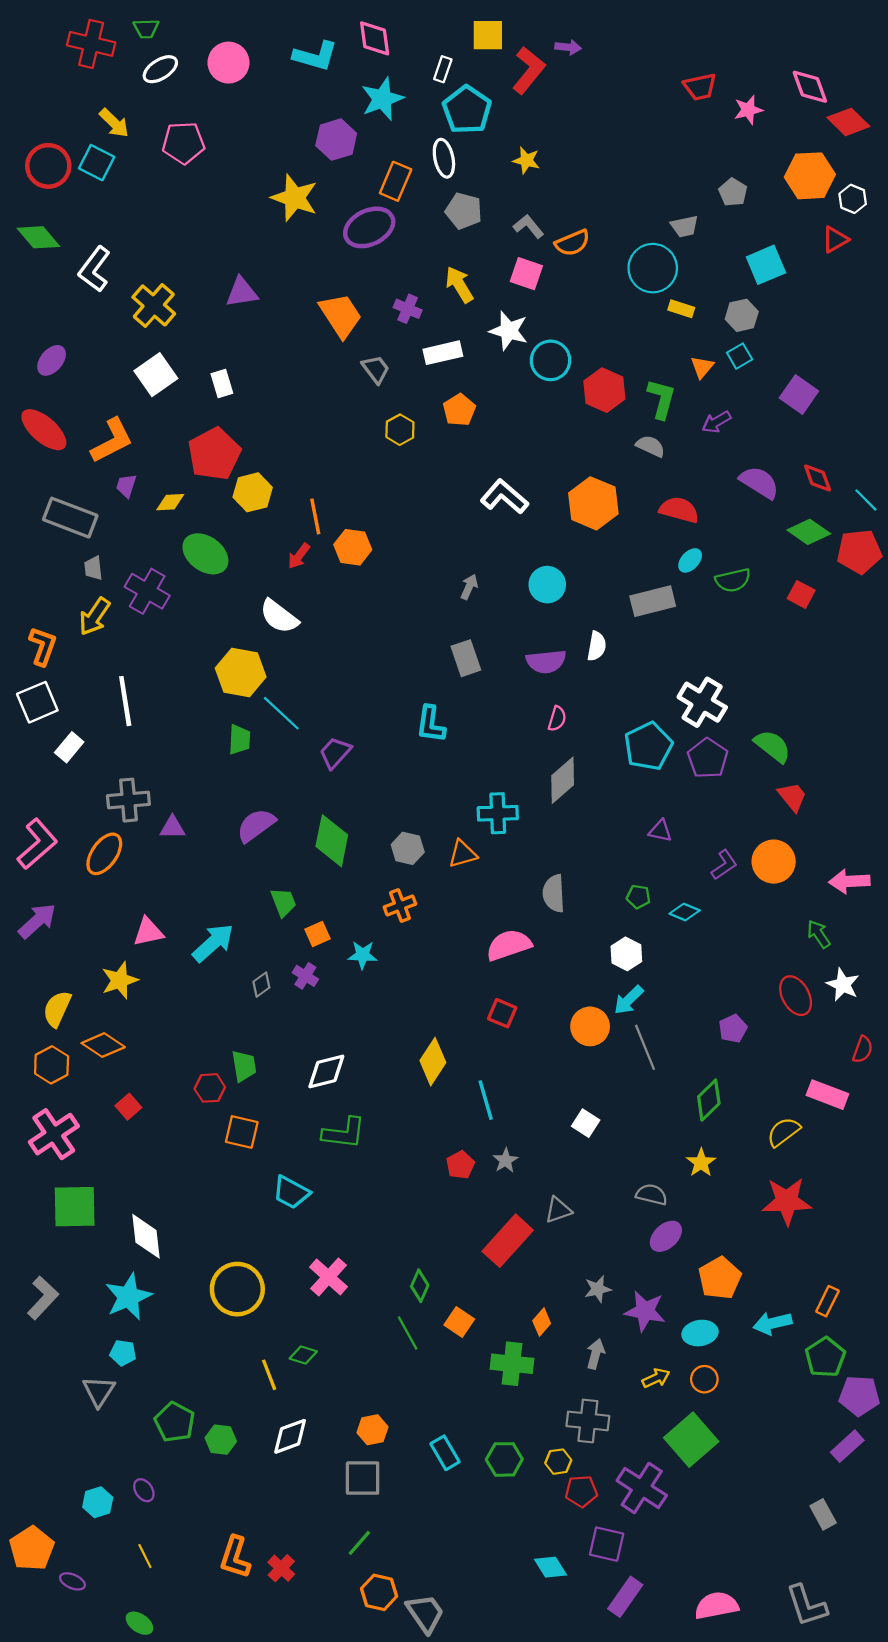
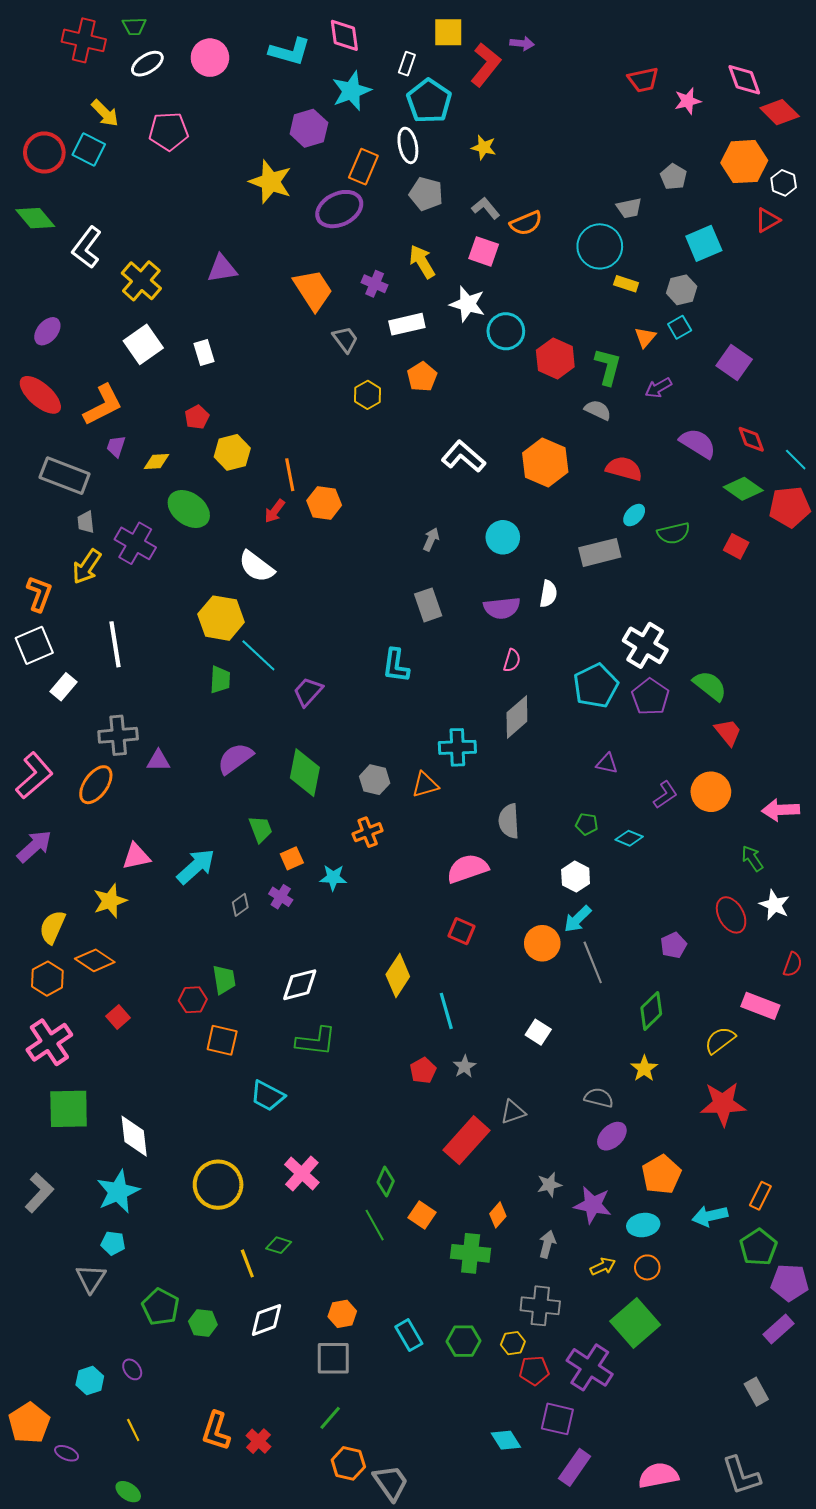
red pentagon: (214, 454) -> (197, 417), size x0.5

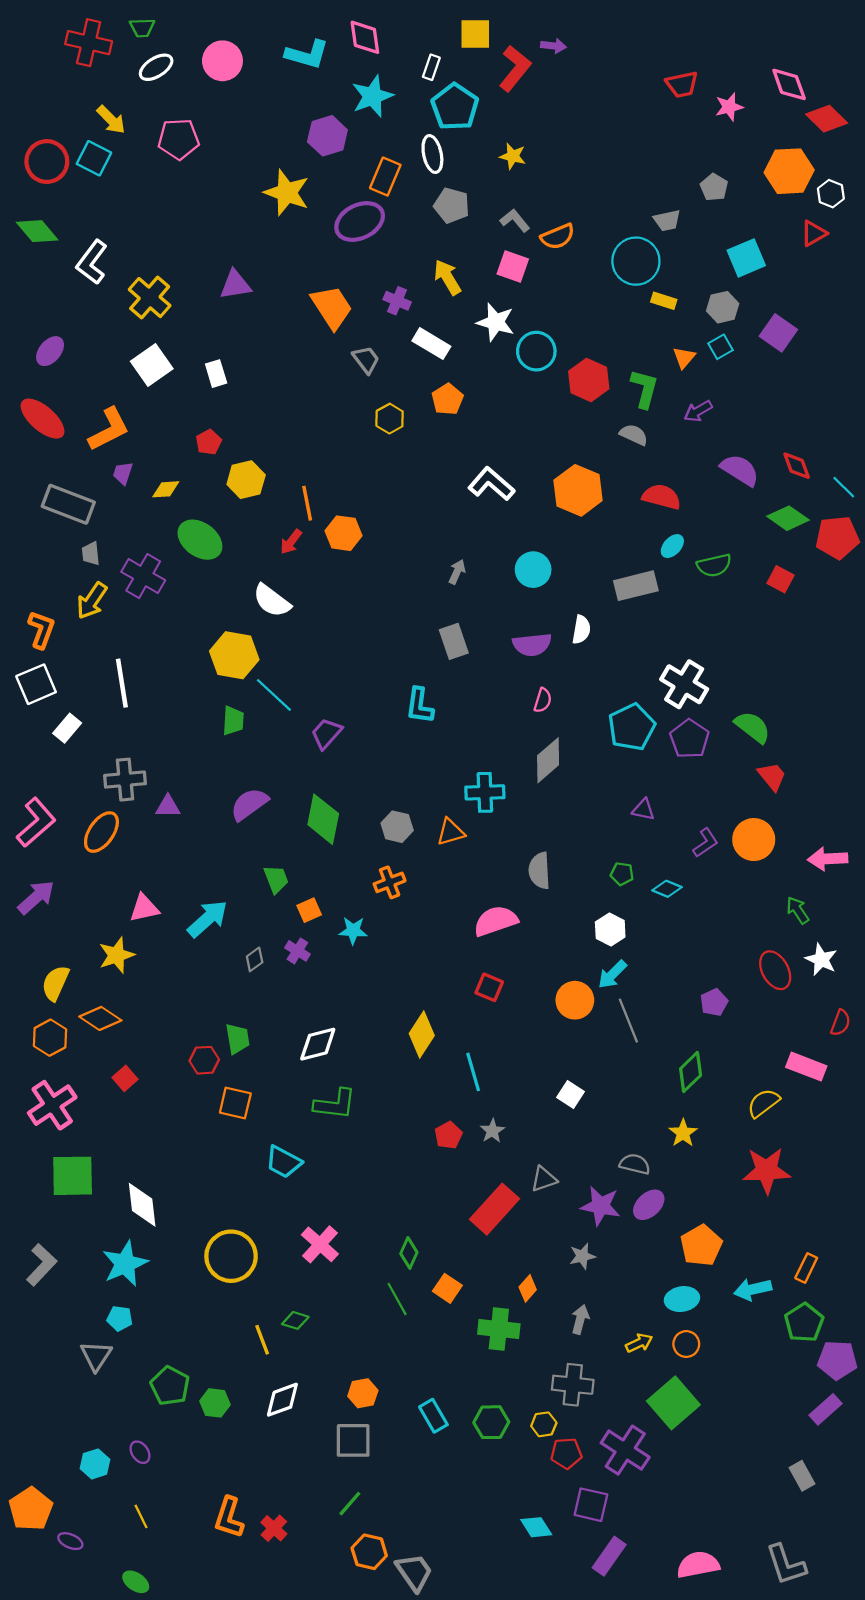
white rectangle: (407, 324) -> (431, 344), turned 44
purple square: (734, 363) -> (778, 333), moved
purple star: (593, 1205) -> (601, 1206), moved

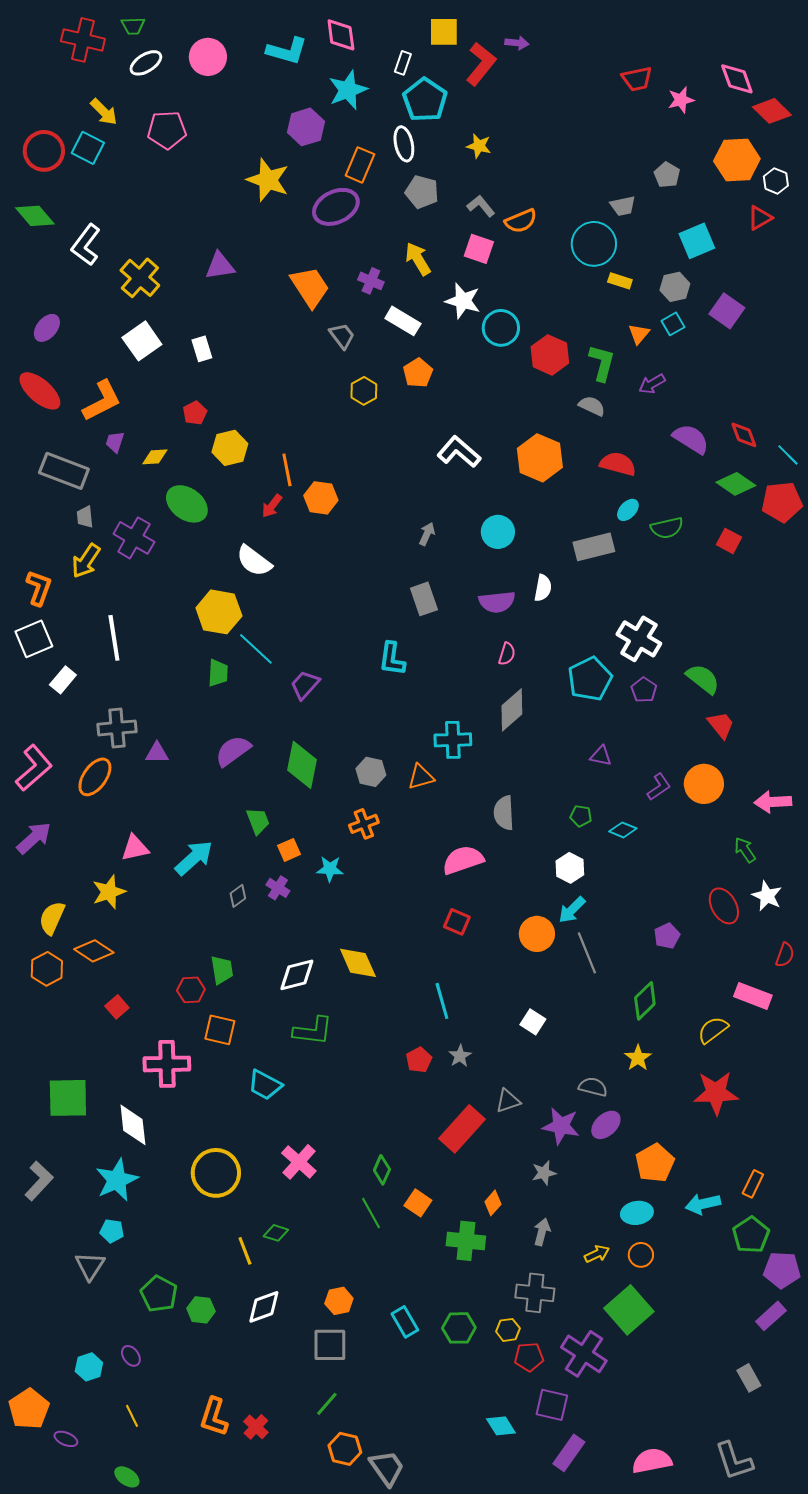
purple pentagon: (689, 739) -> (644, 690), size x0.7
yellow diamond: (422, 1034) -> (358, 963), moved, turned -57
pink cross: (52, 1105) -> (167, 1064), moved, turned 33

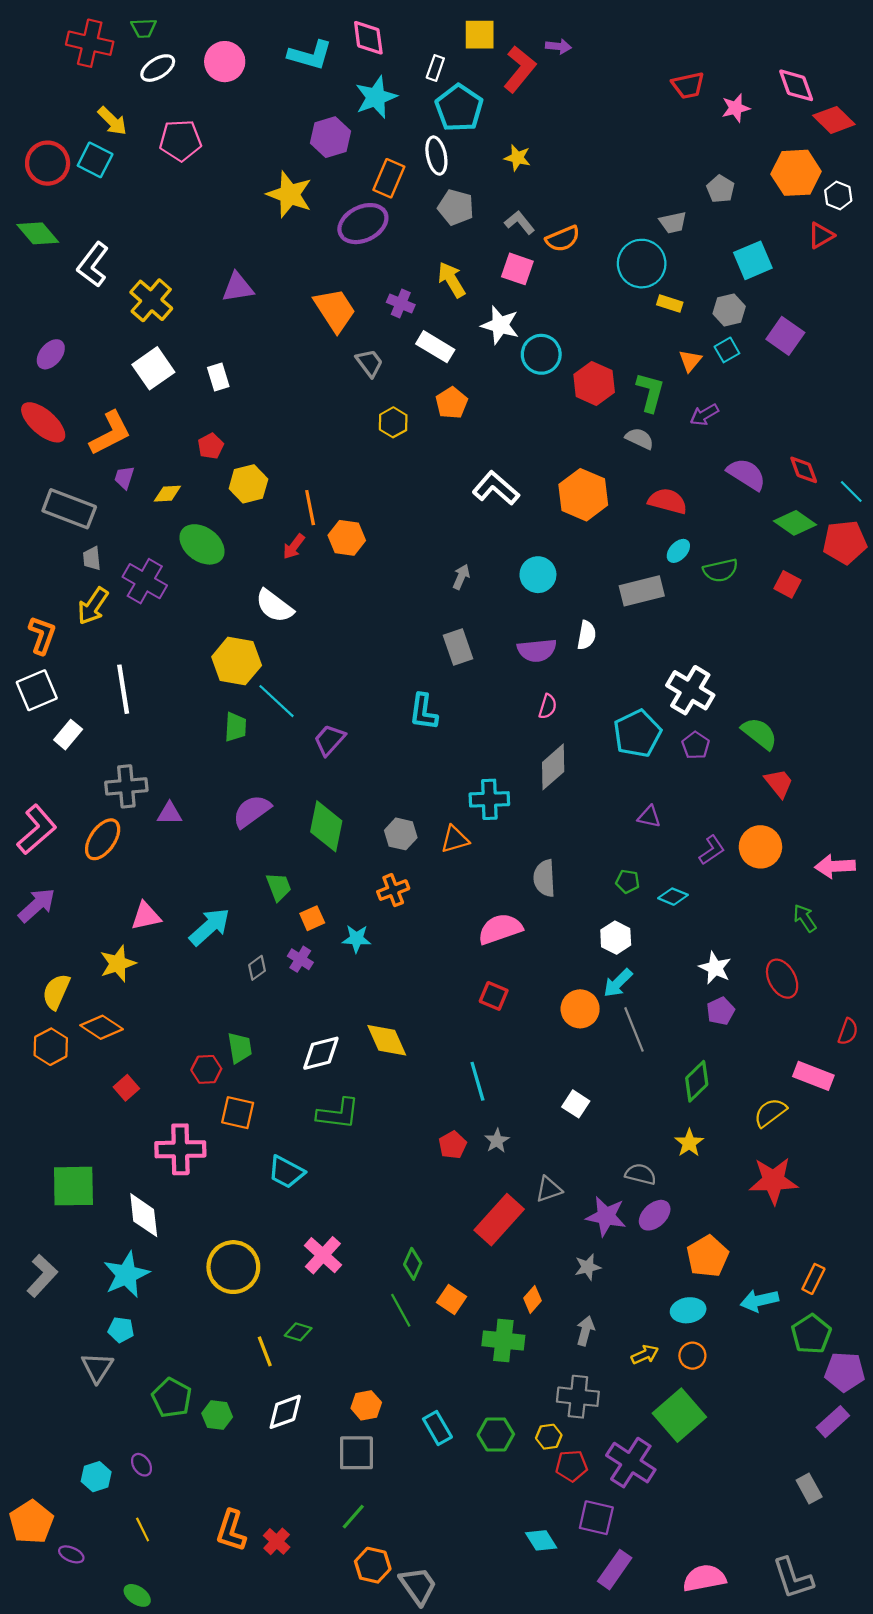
white star: (767, 896) -> (715, 968), moved

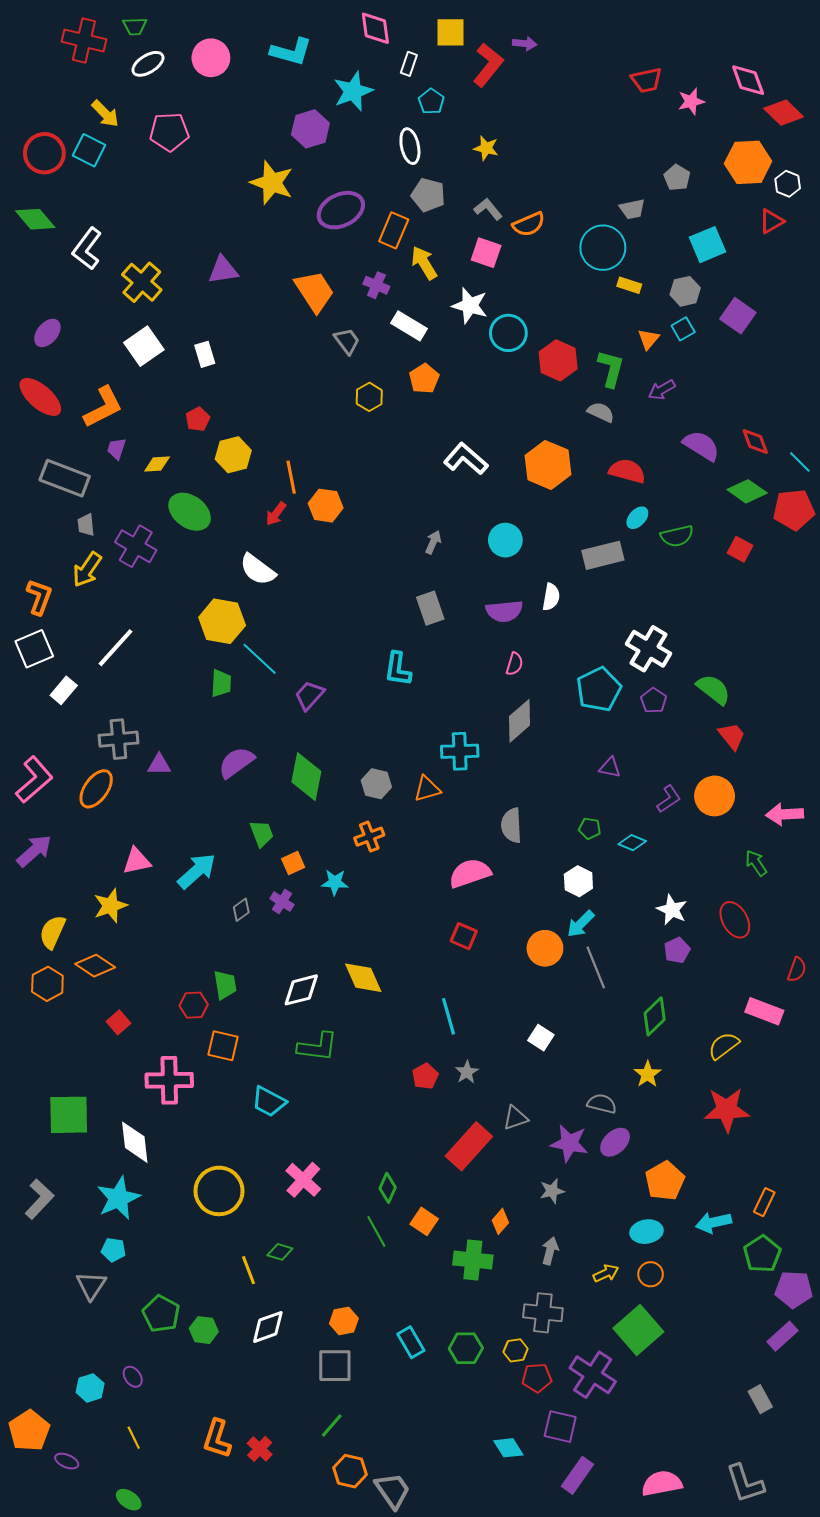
pink diamond: (368, 38) -> (375, 28), moved
cyan pentagon: (459, 108) -> (431, 101), size x0.6
orange rectangle: (389, 178) -> (394, 230), moved
white line: (123, 689) -> (115, 648), turned 51

